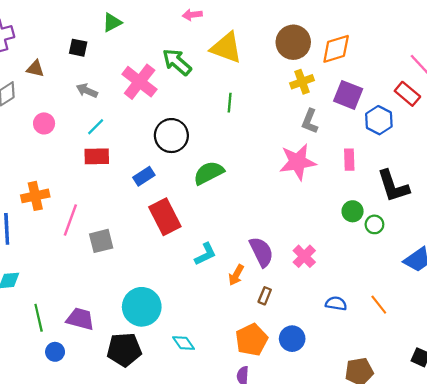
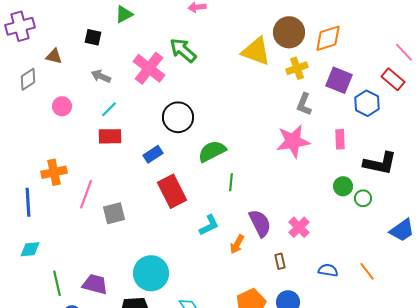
yellow triangle: (226, 48) -> (256, 51), moved
green line: (230, 103) -> (231, 182), moved
black L-shape: (393, 186) -> (380, 163), turned -60
brown rectangle: (265, 296) -> (280, 261), moved, turned -35

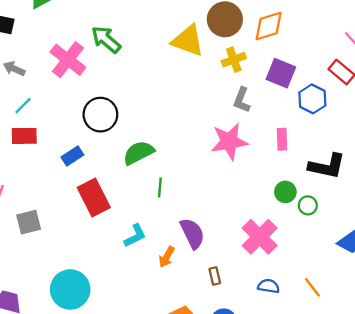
pink cross: (299, 227) -> (260, 237), moved, size x1.5

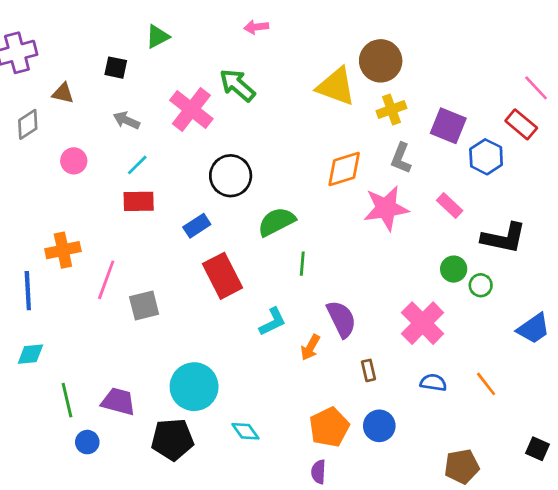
orange diamond: (269, 26) -> (344, 169), moved
pink rectangle: (282, 139) -> (450, 205), turned -45

